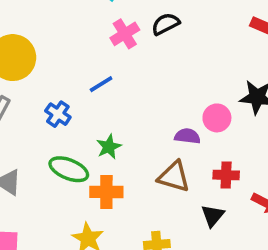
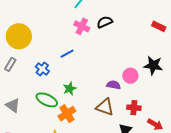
pink cross: (125, 34) -> (82, 26), turned -35
orange cross: (106, 192) -> (67, 114), turned -36

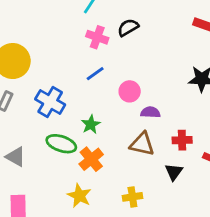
blue line: (67, 54) -> (95, 74), moved
blue cross: (42, 69) -> (50, 102), size x1.5
pink circle: (130, 76) -> (130, 91), moved

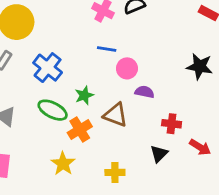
blue line: (95, 74) -> (107, 49), moved, turned 36
brown triangle: (142, 144) -> (116, 115), moved

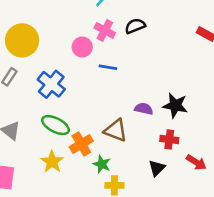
black star: (200, 66) -> (175, 105), moved
pink circle: (127, 68) -> (82, 47), moved
green star: (84, 95) -> (102, 164), moved, turned -30
yellow star: (63, 164) -> (52, 162), moved

